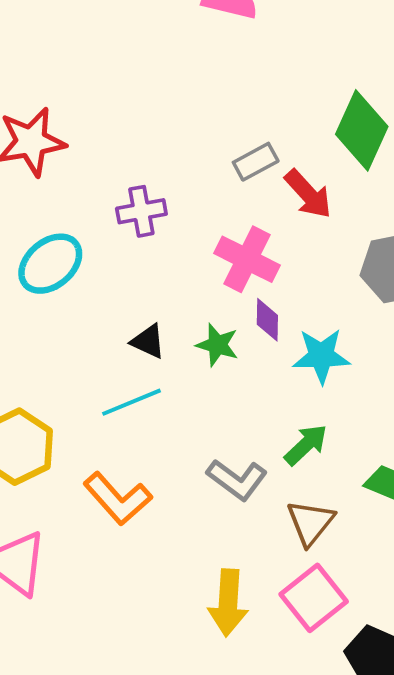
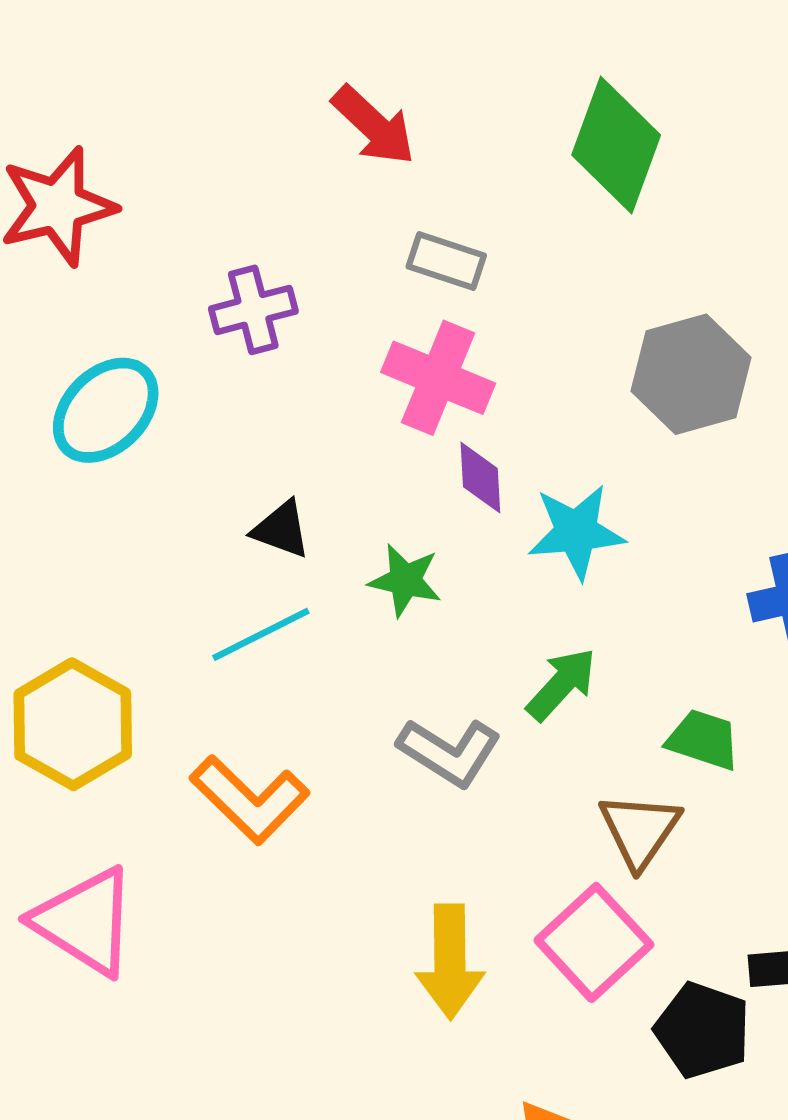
gray rectangle: (256, 162) -> (446, 261), moved, turned 51
red arrow: (308, 194) -> (374, 126), moved
green star: (217, 345) -> (405, 580), moved
brown triangle: (310, 523) -> (640, 830), moved

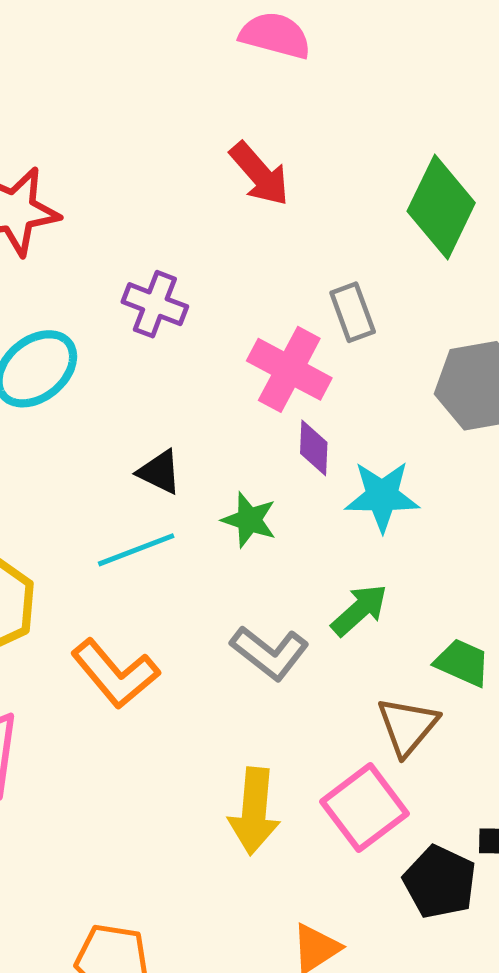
gray rectangle: (446, 261) -> (353, 312), moved, turned 46
purple cross: (253, 310) -> (155, 304), turned 30

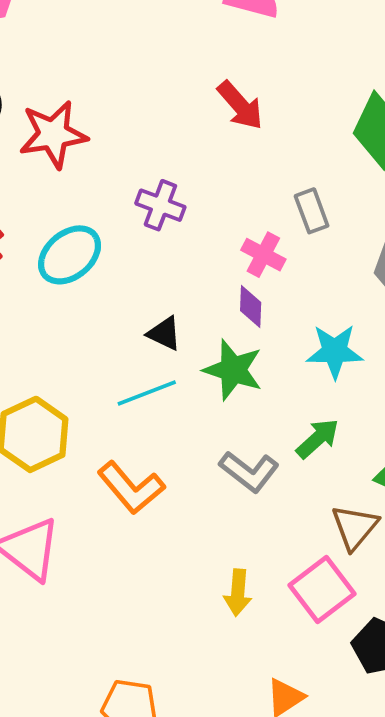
pink cross: (289, 369) -> (263, 255), size x0.7
purple diamond: (314, 448) -> (251, 307), moved
green star: (249, 520) -> (233, 370), size x1.4
yellow arrow: (254, 811) -> (238, 593), size x0.7

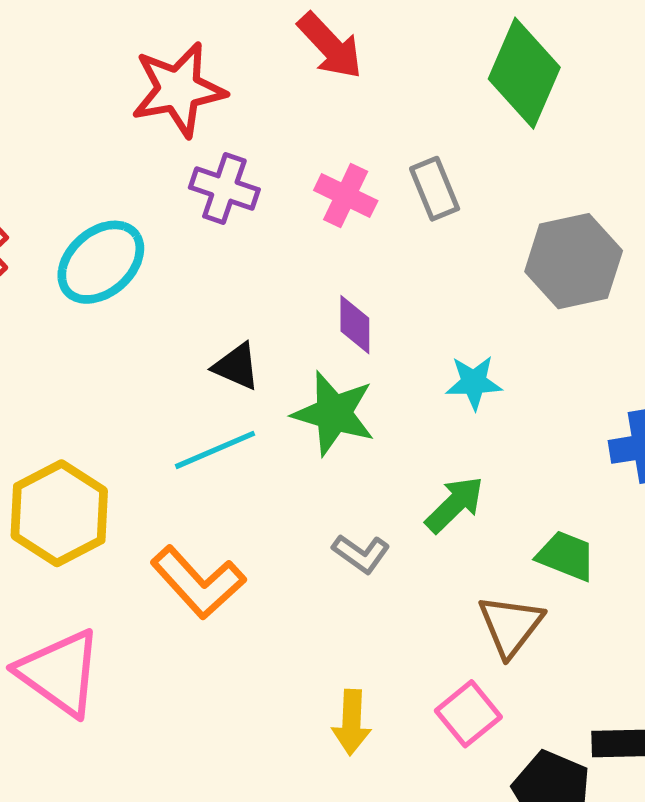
red star: (53, 134) -> (178, 90), moved
pink cross: (263, 255) -> (346, 196), moved
cyan star: (335, 351) -> (474, 383), size x0.7
gray L-shape: (249, 471) -> (361, 554), size x0.7
pink square: (322, 590) -> (468, 714), size x0.7

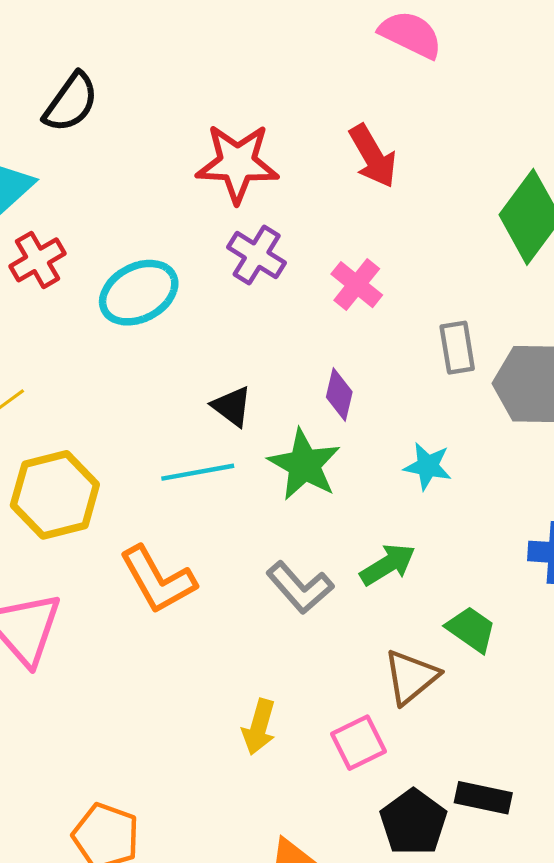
gray rectangle: (435, 189) -> (457, 348), moved
gray L-shape: (361, 554) -> (300, 588), size x1.4

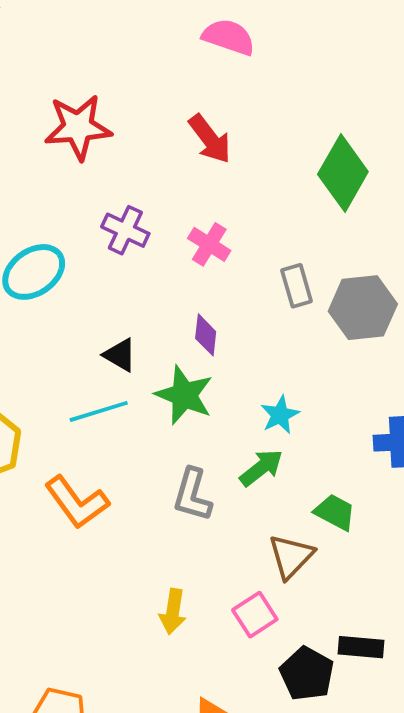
red star: (237, 163) -> (78, 127), moved
cyan star: (428, 466) -> (280, 415), moved, turned -30
gray L-shape: (300, 588) -> (192, 495), turned 64

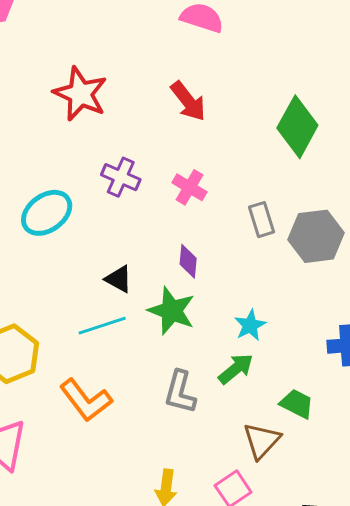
red star: (78, 127) -> (80, 94), turned 30

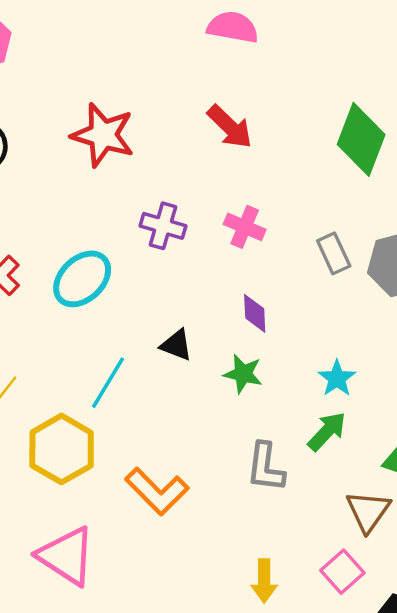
green star: (172, 311) -> (243, 374), size x0.7
cyan line: (102, 326) -> (108, 383), moved, turned -33

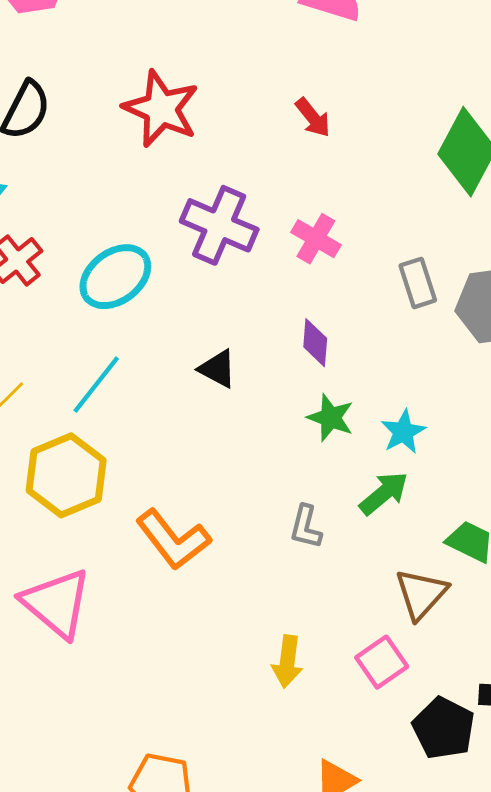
red arrow: (230, 127) -> (313, 118), size x0.7
purple cross: (163, 226) -> (219, 225), size x1.4
green star: (243, 374) -> (331, 418), moved
cyan line: (108, 383) -> (96, 385), moved
gray L-shape: (266, 467) -> (306, 527), size x0.7

